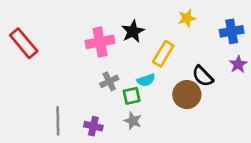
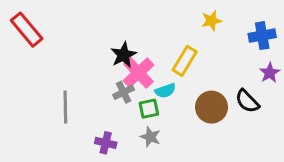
black star: (133, 31) -> (124, 55), moved
pink cross: (100, 42) -> (138, 73), moved, turned -32
red rectangle: (24, 43) -> (27, 30), moved
black semicircle: (203, 76) -> (247, 101), moved
gray line: (58, 121) -> (65, 107), moved

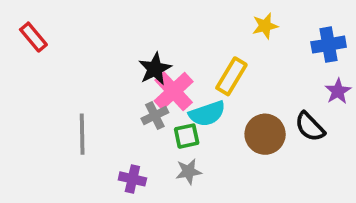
red rectangle: (27, 30) -> (33, 37), size x0.7
cyan semicircle: (165, 91) -> (207, 114), size x1.4
gray star: (150, 137) -> (188, 172), turned -30

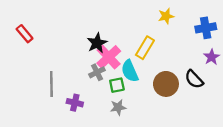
red rectangle: (33, 37) -> (25, 34), moved
cyan semicircle: (207, 114) -> (130, 71), turned 85
purple cross: (132, 179) -> (75, 103), moved

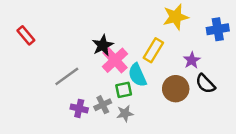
yellow star: (166, 16) -> (176, 17), size x1.5
purple star: (212, 57) -> (192, 60), moved
gray cross: (97, 72) -> (103, 105), moved
gray line: (51, 84) -> (67, 76), moved, turned 55

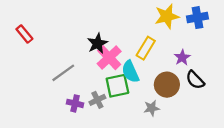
blue cross: (218, 29) -> (197, 18), moved
green square: (124, 90) -> (117, 86), size x1.5
gray star: (125, 113) -> (152, 108), moved

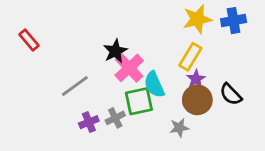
yellow rectangle: (146, 48) -> (190, 57), moved
purple star: (182, 58) -> (196, 79), moved
purple cross: (75, 103) -> (89, 122), turned -35

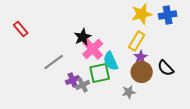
purple cross: (89, 122) -> (73, 80), moved

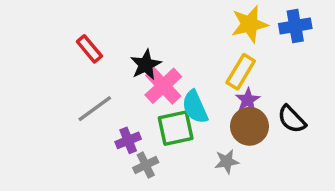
red rectangle: (21, 29) -> (89, 49), moved
gray cross: (83, 85) -> (146, 165), moved

